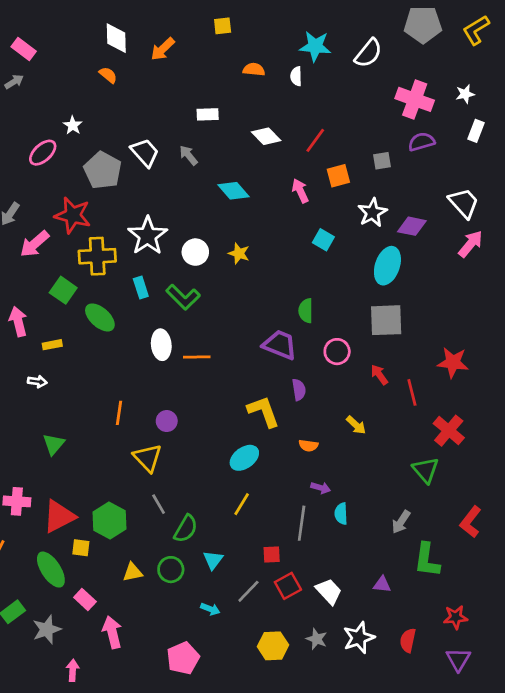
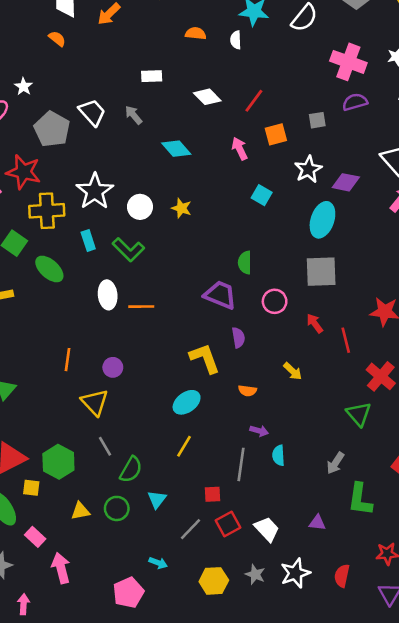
cyan arrow: (210, 609) -> (158, 563), moved

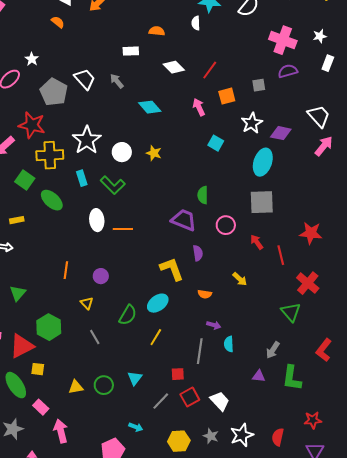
orange semicircle: (196, 33) -> (157, 31), moved
yellow triangle: (95, 402) -> (87, 303), size x0.6
green hexagon: (58, 462) -> (49, 327), moved
green semicircle: (131, 470) -> (128, 315), moved
purple triangle: (317, 523) -> (259, 376), moved

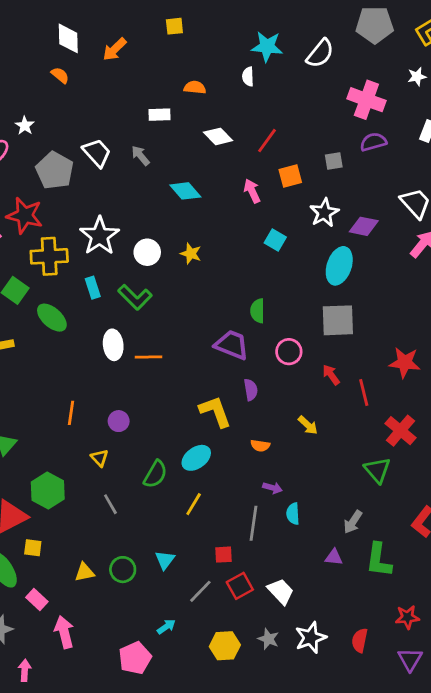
white star: (320, 36) -> (417, 77), moved
cyan arrow: (136, 427) -> (166, 627), turned -56

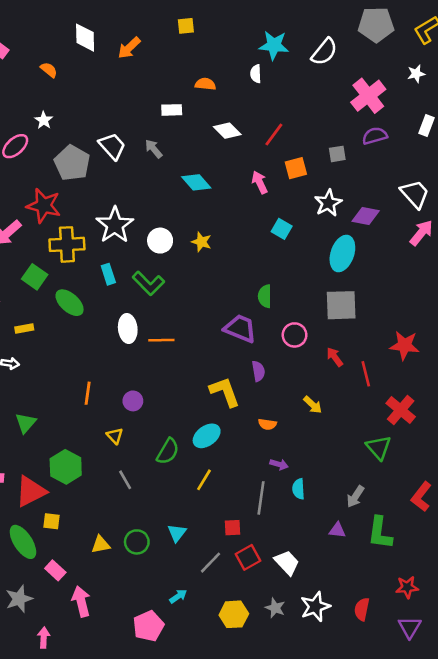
orange semicircle: (60, 75) -> (49, 70), moved
pink cross: (366, 100) -> (368, 96), turned 32

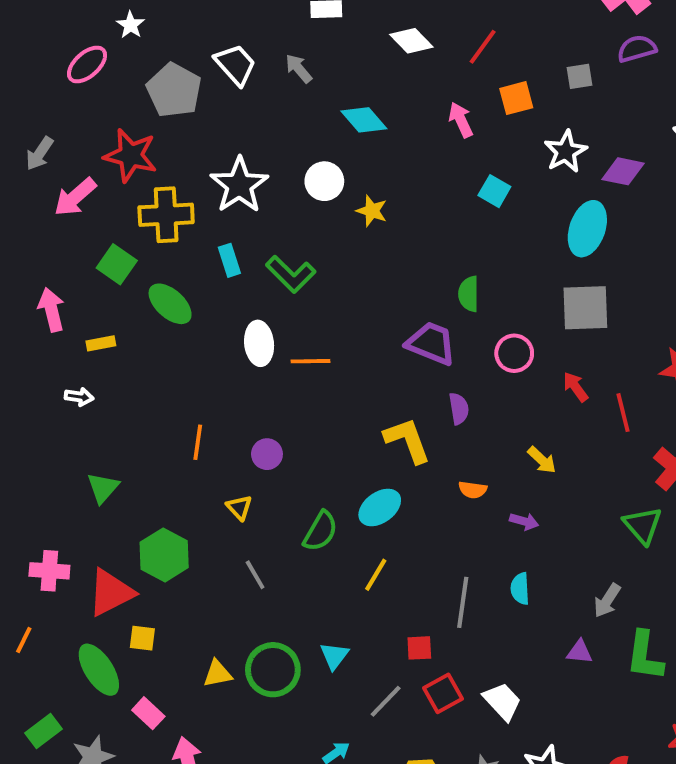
white circle: (160, 241) -> (324, 181), moved
purple arrow: (279, 464) -> (524, 521), moved
green circle: (137, 542) -> (273, 670), size x1.4

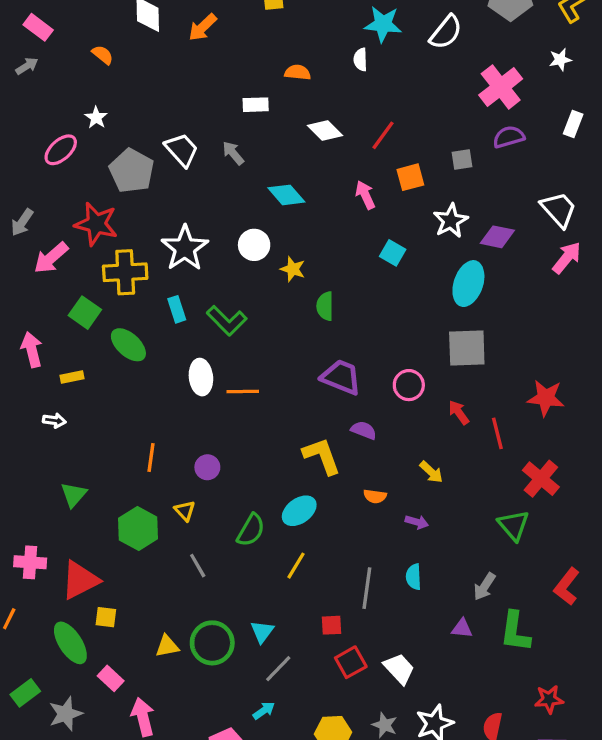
green semicircle: (469, 294) -> (325, 306), moved
purple semicircle: (459, 409) -> (364, 430), turned -60
green hexagon: (164, 555) -> (138, 528), moved
gray line: (386, 701) -> (278, 669), moved

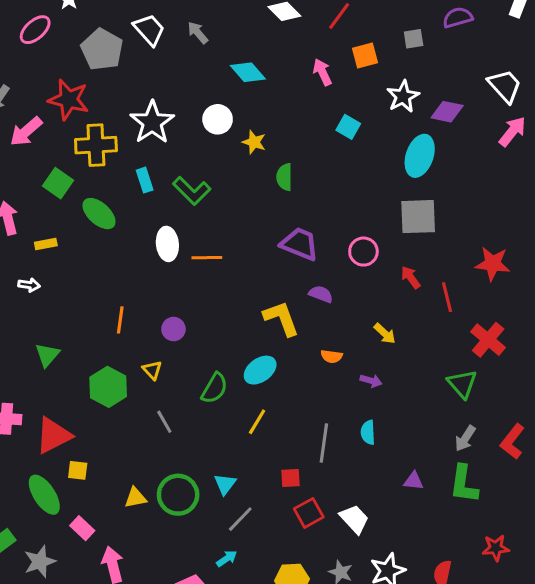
gray arrow: (485, 586) -> (465, 438), moved

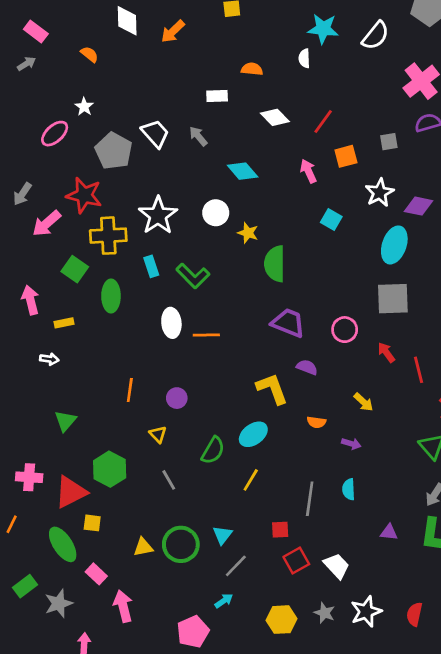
green semicircle: (284, 177) -> (275, 264), size x1.5
green ellipse: (99, 214) -> (111, 296), turned 48
green hexagon: (108, 387) -> (110, 469), moved

